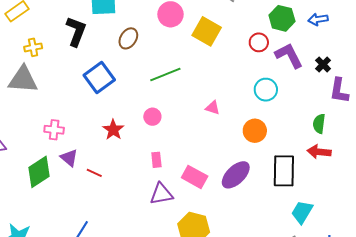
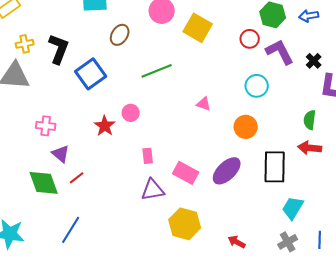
black L-shape: (76, 31) -> (59, 49), moved
pink circle: (152, 117) -> (131, 113), moved
green diamond: (39, 172) -> (44, 183), moved, turned -76
red line: (94, 173) -> (77, 178), moved, turned -63

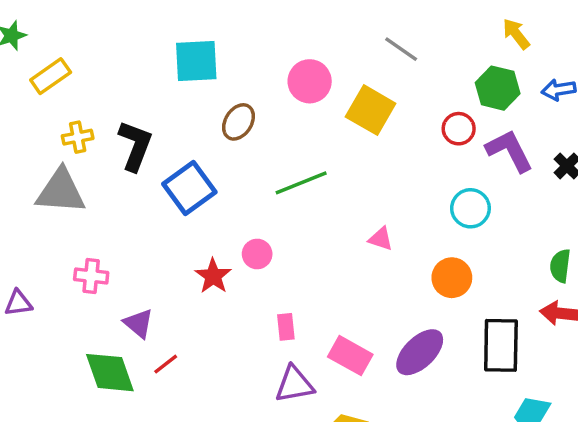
pink cross: (46, 126) -> (91, 276), moved

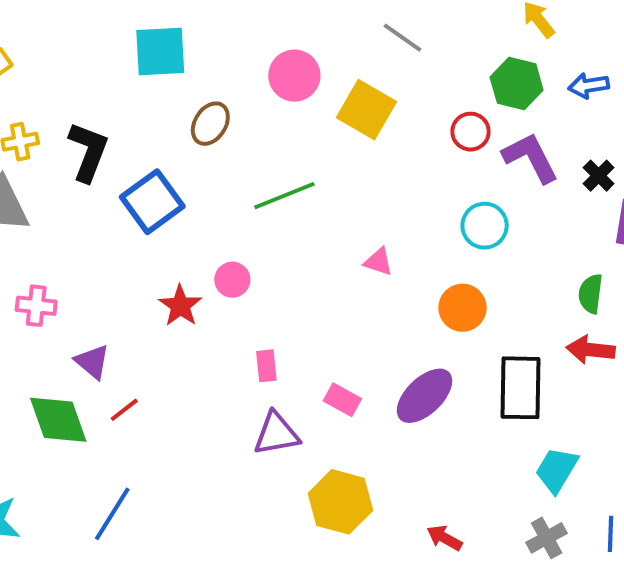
pink rectangle: (350, 356) -> (342, 400), size x0.7

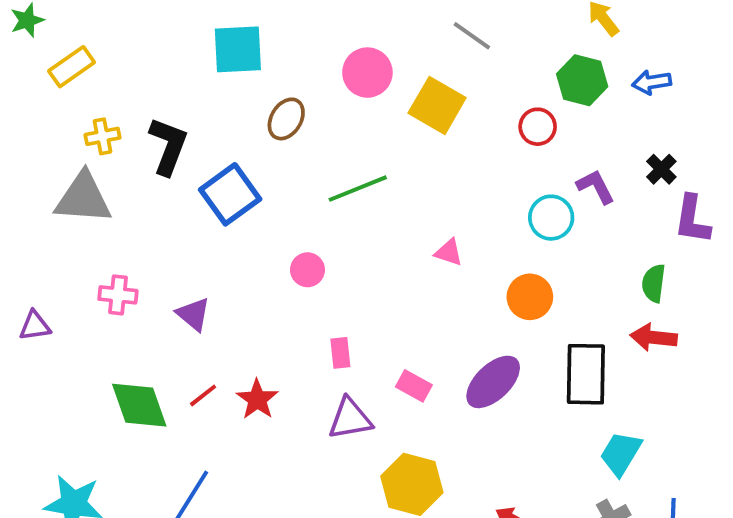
purple L-shape: (531, 158) -> (596, 187), moved, size x0.7
red star: (180, 306) -> (257, 399), moved
purple triangle: (92, 362) -> (193, 314), moved

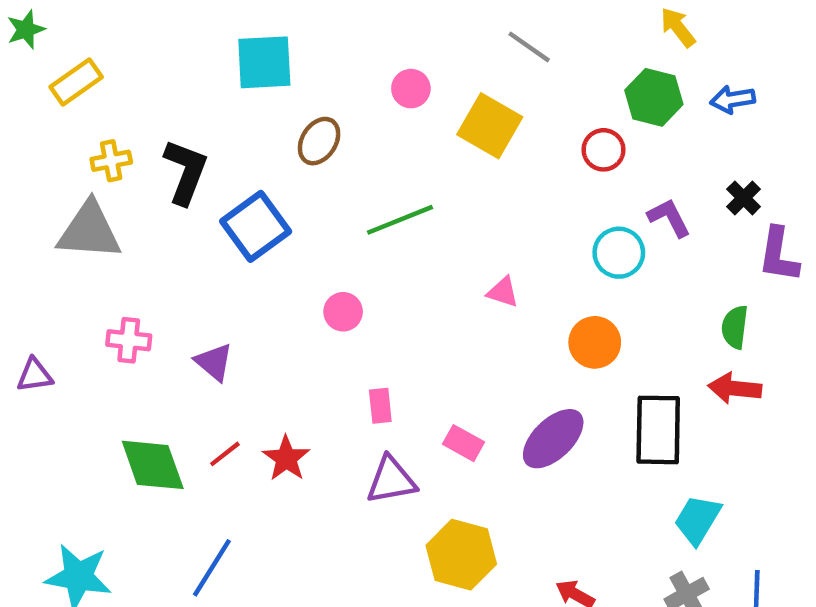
pink circle: (367, 73) -> (411, 89), size x0.7

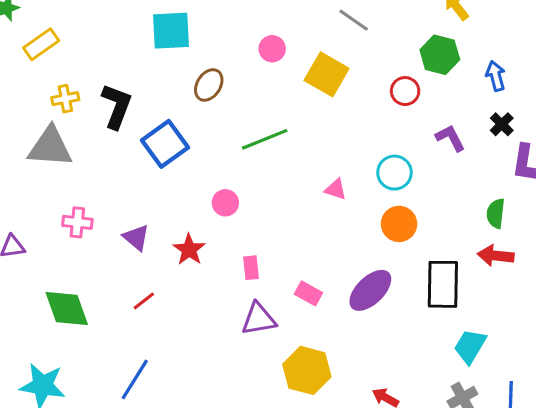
blue arrow: (733, 99) -> (496, 76), moved, turned 84
cyan circle: (619, 253) -> (394, 173), moved
red star: (286, 458) -> (189, 250), moved
green diamond: (153, 465) -> (67, 308), moved

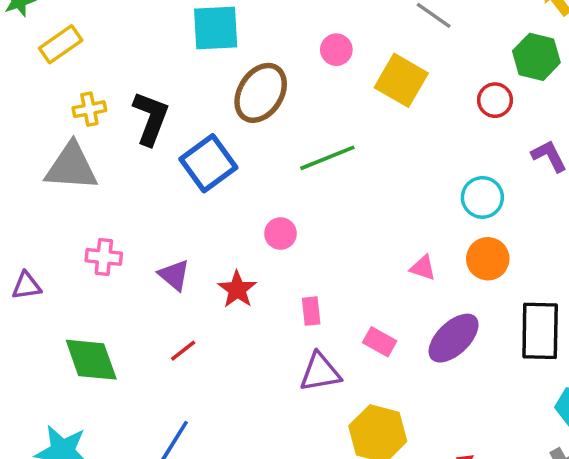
brown ellipse: (209, 85) -> (261, 93), size x1.5
pink triangle: (336, 189) -> (423, 268), moved

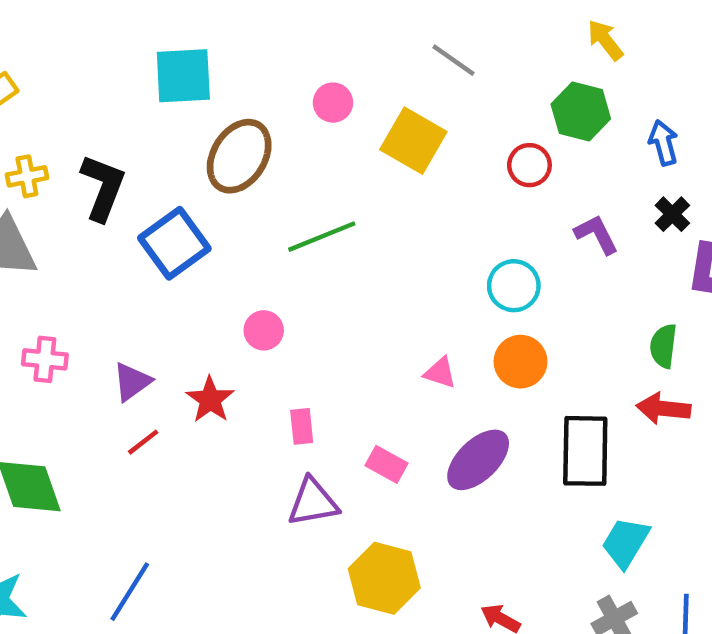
purple triangle: (174, 275) -> (132, 382), turned 44
red line: (183, 351) -> (143, 442), moved

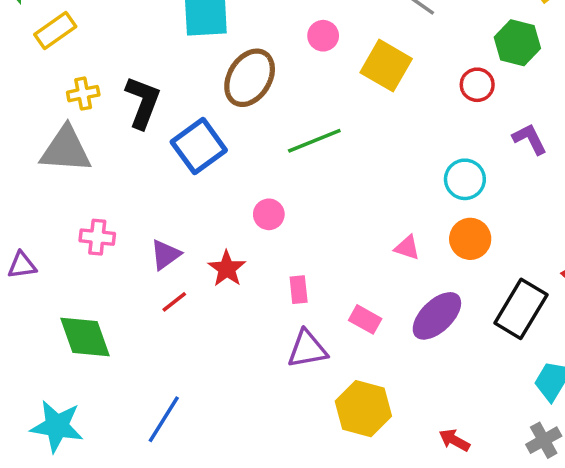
black rectangle: (585, 451) -> (521, 309), turned 30

